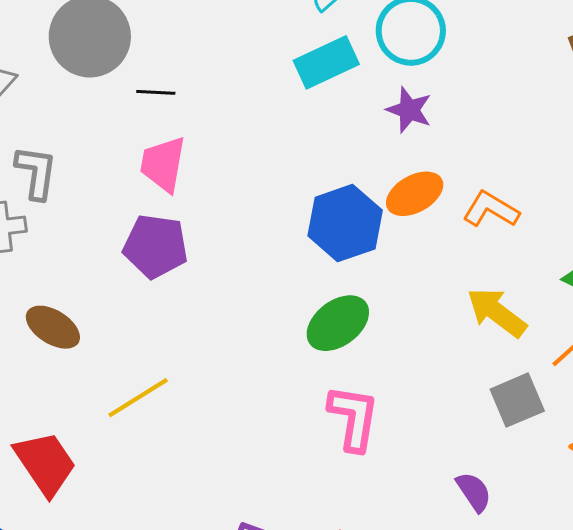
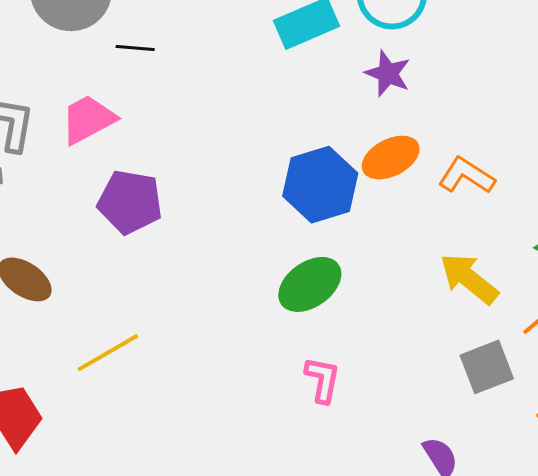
pink trapezoid: (163, 164) -> (88, 119), moved, turned 50
pink L-shape: (354, 418) -> (323, 380), size x0.7

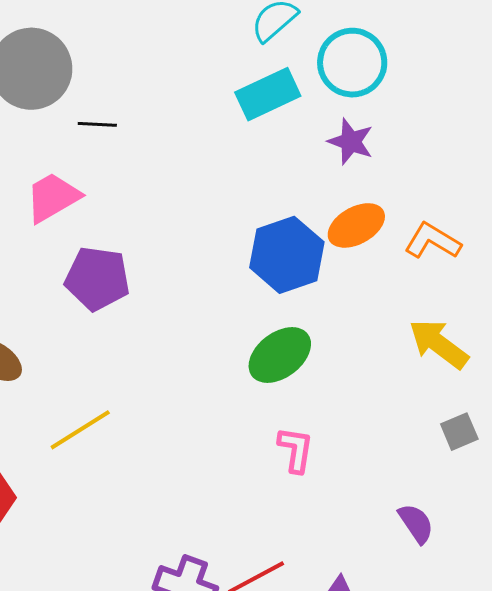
gray square: (487, 367) -> (459, 432), size x0.7

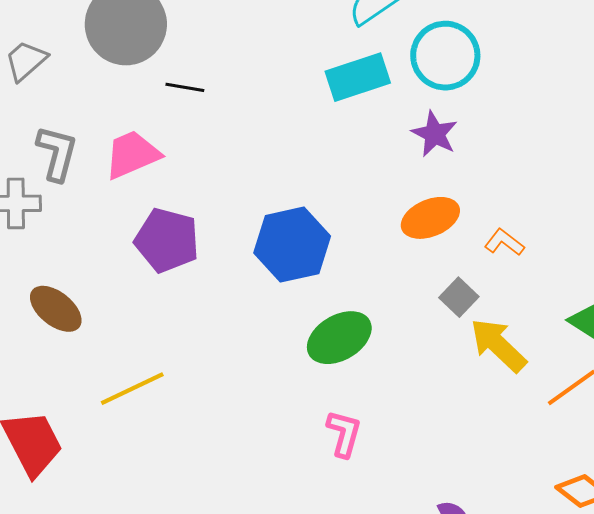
orange L-shape: (433, 241) -> (504, 242), size x0.7
blue hexagon: (287, 255) -> (292, 245), moved
gray square: (459, 432) -> (459, 297), moved, turned -30

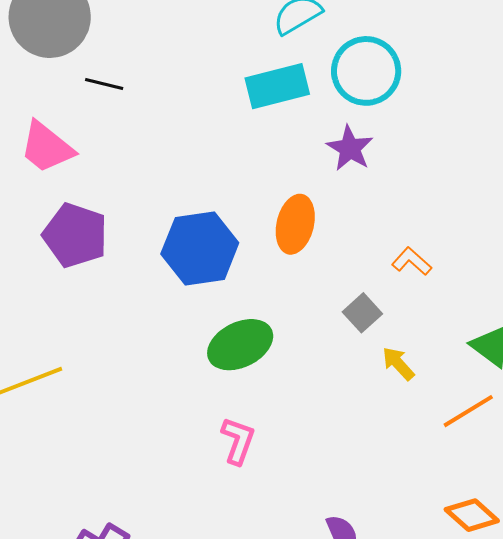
pink trapezoid: (132, 155) -> (47, 147), turned -122
orange ellipse: (430, 218) -> (295, 224), moved, turned -58
yellow arrow: (498, 345) -> (398, 364), size x0.6

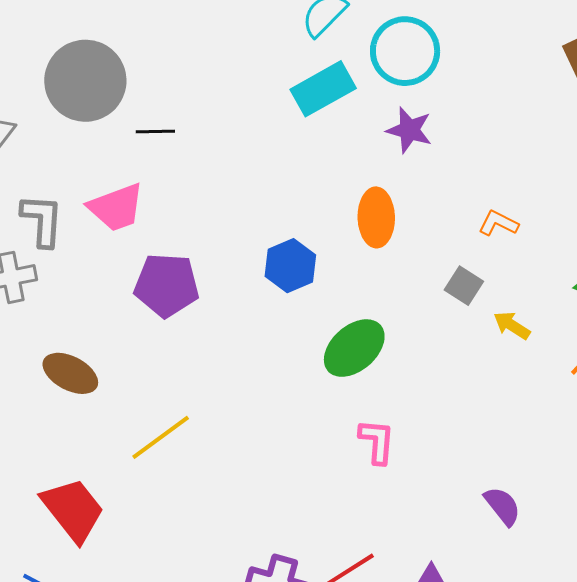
pink trapezoid: (47, 147) -> (116, 207), turned -44
blue hexagon: (200, 248) -> (290, 266), size x0.7

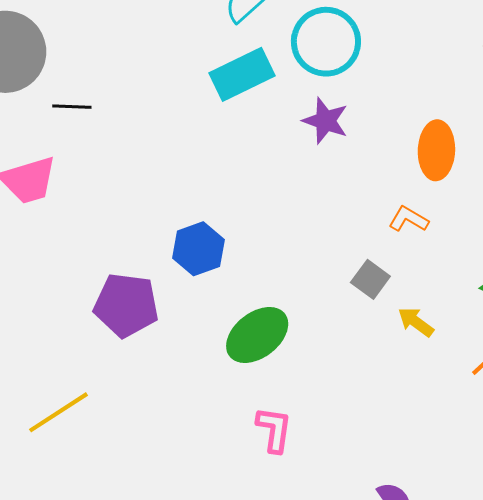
orange ellipse: (376, 217) -> (436, 150), moved
purple pentagon: (167, 285) -> (126, 305), moved

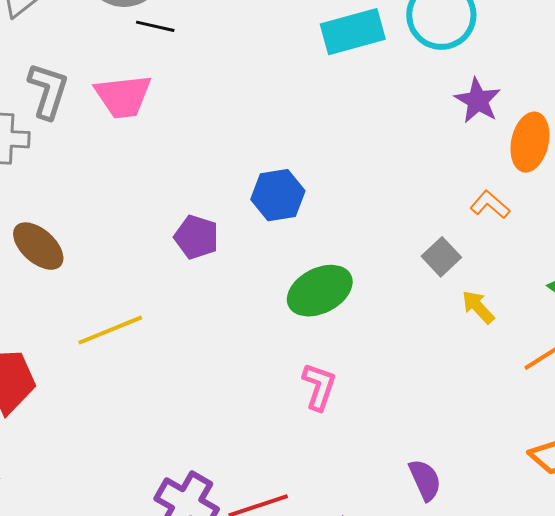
black line: (72, 107) -> (155, 26), moved
purple star: (325, 121) -> (478, 101), moved
purple pentagon: (126, 305) -> (196, 237), size x0.7

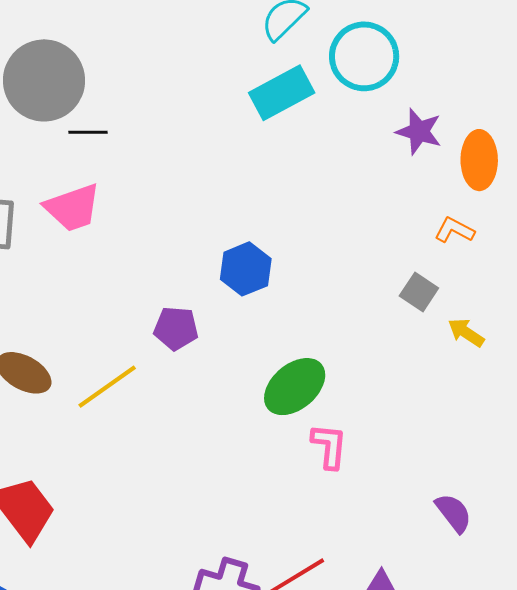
green ellipse: (320, 291) -> (295, 387), moved
yellow line: (110, 330) -> (107, 387), moved

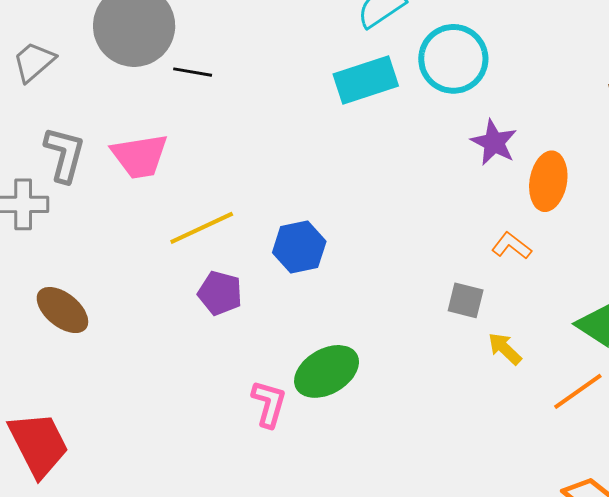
black line: (88, 132) -> (193, 72), moved
gray square: (419, 292) -> (466, 300), turned -30
yellow line: (107, 387) -> (202, 228), moved
pink L-shape: (329, 446) -> (269, 404), moved

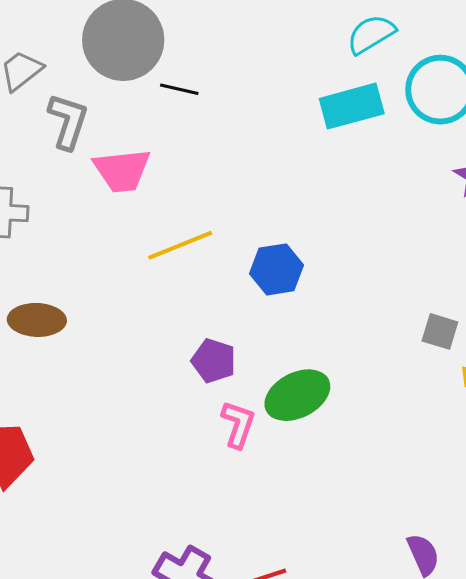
gray L-shape: (64, 154) -> (68, 121), moved
purple pentagon: (220, 293) -> (214, 361), moved
brown ellipse: (62, 310) -> (37, 320), turned -40

